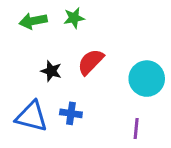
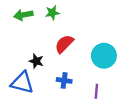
black star: (51, 71) -> (36, 61), moved
blue cross: (71, 113) -> (64, 80), moved

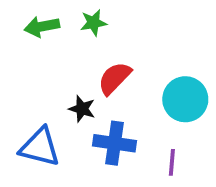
black star: (36, 61) -> (82, 109), moved
blue cross: (64, 80) -> (115, 143), size x1.5

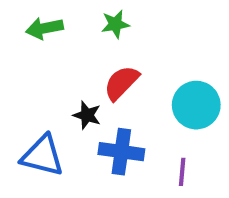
green star: (93, 23) -> (115, 24), moved

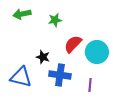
green star: (115, 24) -> (55, 20), moved
red semicircle: (121, 83) -> (73, 44), moved

